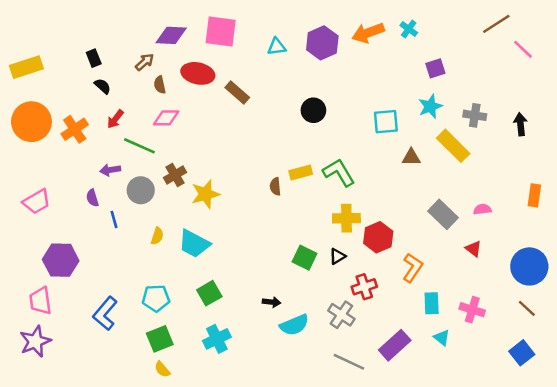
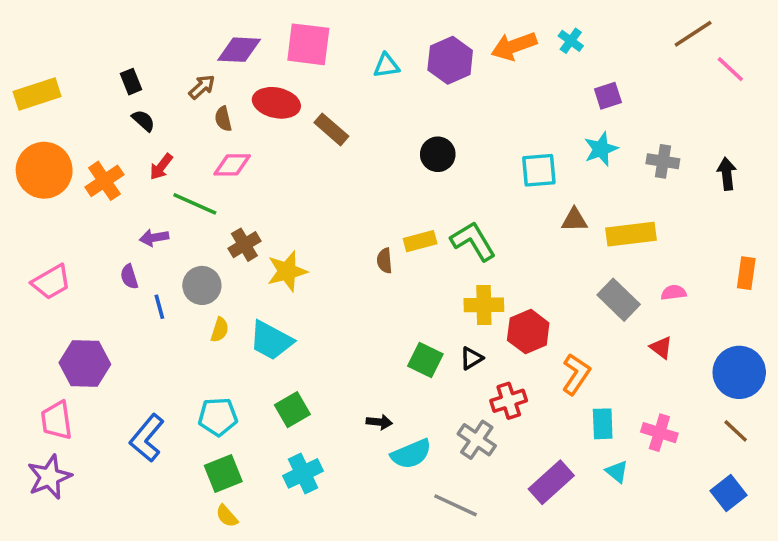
yellow rectangle: (453, 146) -> (631, 234), moved, turned -52
gray circle: (141, 190) -> (202, 285), moved
gray line: (349, 362) -> (455, 505), moved

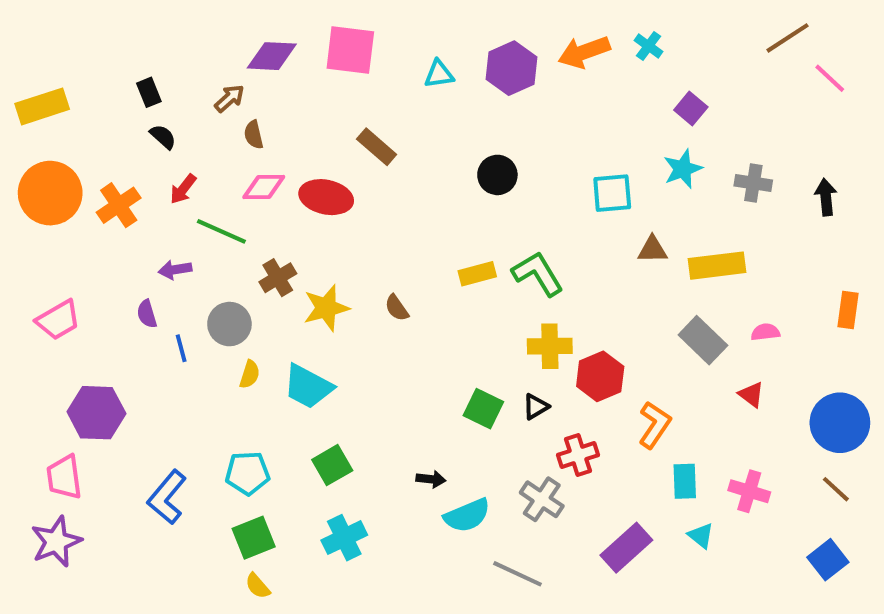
purple square: (608, 96) -> (691, 108), turned -32
red ellipse: (276, 103) -> (326, 197), moved
brown semicircle: (385, 261) -> (397, 308), moved, turned -30

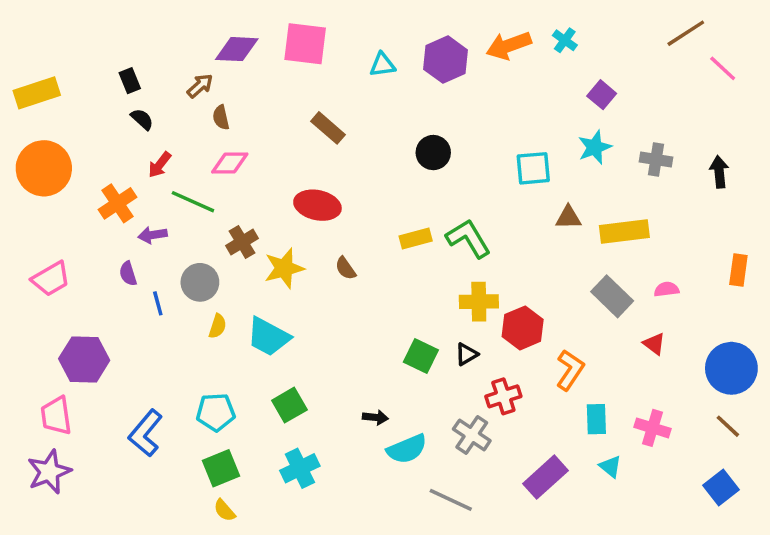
red ellipse: (326, 197) -> (317, 205), moved
orange cross: (119, 205) -> (117, 203), moved

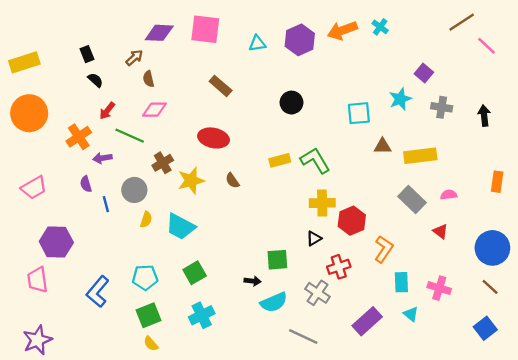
purple square: (602, 95) -> (424, 73), moved
green square: (421, 356) -> (277, 260), moved, turned -30
purple star: (49, 472) -> (37, 340), moved

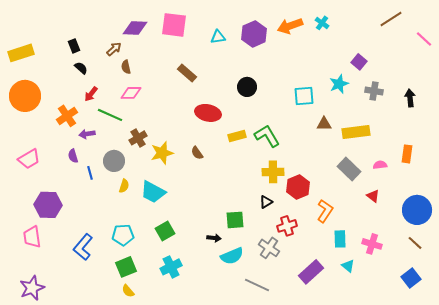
pink line: (486, 46) -> (424, 39), moved
red ellipse: (214, 138) -> (208, 113), moved
orange rectangle: (497, 182) -> (407, 154), moved

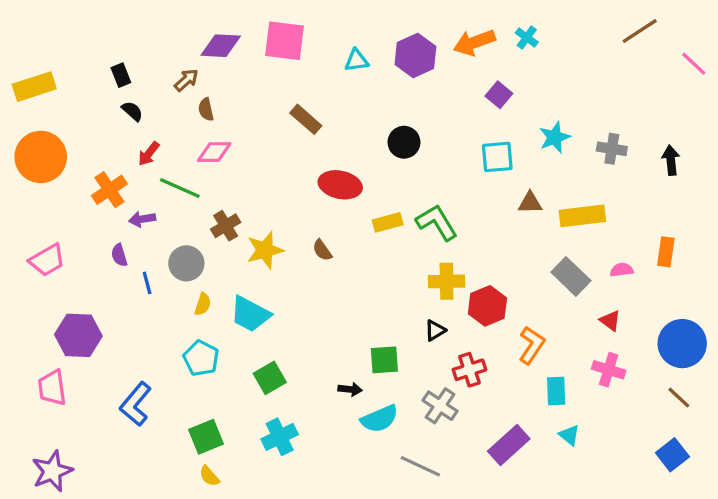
purple square: (359, 62) -> (499, 95), moved
cyan pentagon: (123, 235) -> (201, 358), moved, turned 30
pink cross: (372, 244) -> (609, 370), moved

